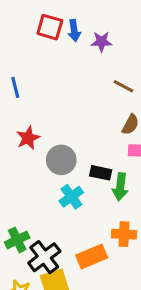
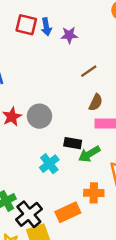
brown line: (124, 86) -> (89, 71), turned -60
gray circle: (61, 160) -> (39, 116), moved
green arrow: (120, 187) -> (89, 154), turned 55

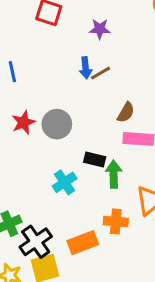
blue arrow: (46, 27) -> (86, 68), moved
brown line: (89, 71) -> (101, 73), moved
green arrow: (89, 154) -> (114, 174), turned 115

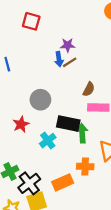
purple star: (100, 29) -> (68, 45), moved
red star: (23, 122) -> (21, 124), moved
black rectangle: (95, 160) -> (68, 123), size x1.5

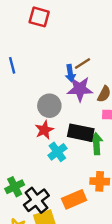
purple star: (68, 45) -> (80, 89), moved, size x1.5
blue arrow: (59, 59) -> (70, 73), moved
red star: (21, 124) -> (44, 130), moved

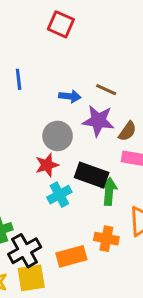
brown line: (83, 63) -> (106, 90), turned 49
blue arrow: (70, 73) -> (70, 96), moved, turned -84

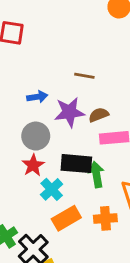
brown line: (106, 90) -> (84, 76), moved
brown semicircle: (127, 131) -> (99, 115), turned -132
orange rectangle: (71, 256) -> (66, 218), moved

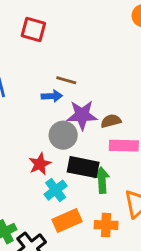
brown line: (84, 76) -> (66, 80), moved
gray circle: (36, 136) -> (63, 135), moved

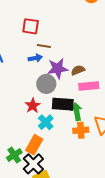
red square: (33, 30) -> (31, 26), moved
orange rectangle: (67, 220) -> (34, 145), moved, turned -30
orange cross: (106, 225) -> (81, 130), moved

